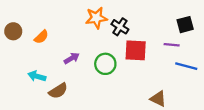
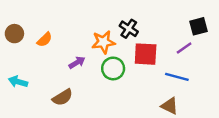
orange star: (96, 18) -> (103, 42), moved
purple line: (172, 45) -> (184, 48), turned -40
blue line: (186, 66) -> (177, 77), moved
cyan arrow: (37, 76) -> (18, 82), moved

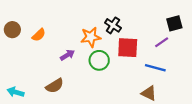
cyan arrow: (18, 82) -> (16, 92), moved

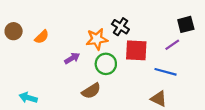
brown semicircle: (55, 86) -> (91, 91), moved
cyan arrow: (16, 92) -> (28, 98), moved

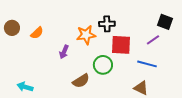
black square: (186, 24) -> (165, 22), turned 35
black cross: (120, 27) -> (107, 24), turned -35
purple arrow: (72, 58) -> (64, 52), turned 144
green circle: (106, 64) -> (103, 65), moved

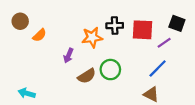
brown circle: (12, 28) -> (20, 21), moved
red square: (121, 45) -> (143, 30), moved
blue line: (147, 64) -> (158, 68), turned -60
brown semicircle: (81, 81) -> (87, 76), moved

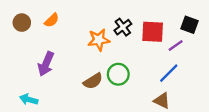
black cross: (115, 26) -> (123, 27), turned -35
orange semicircle: (40, 35) -> (52, 20), moved
purple arrow: (68, 56) -> (46, 64), moved, size x1.5

